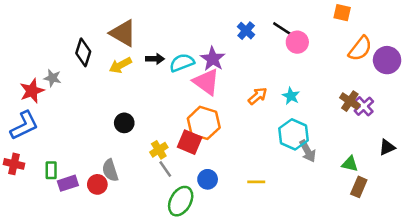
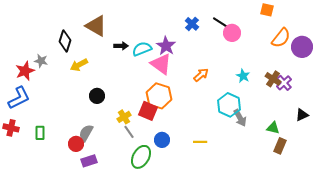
yellow arrow: (120, 65) -> (79, 65), moved
cyan star: (291, 96) -> (243, 76), moved
gray semicircle: (110, 170) -> (86, 133), turned 48
purple rectangle: (68, 183) -> (89, 161), moved

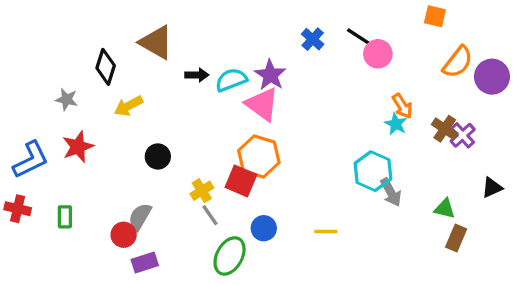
red star: (25, 71) -> (78, 147), moved
orange arrow: (201, 75) -> (402, 106), moved, turned 98

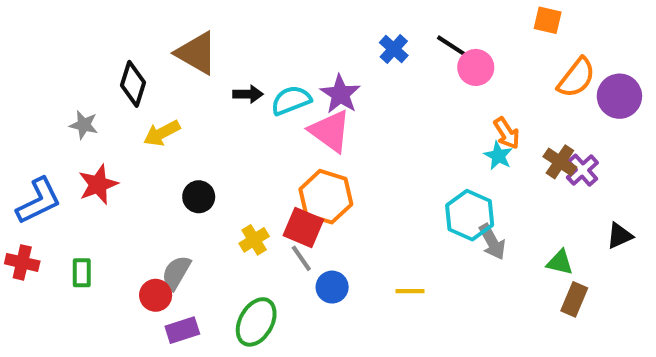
gray line: (210, 215) -> (301, 258), moved
green ellipse: (230, 256) -> (256, 322), moved

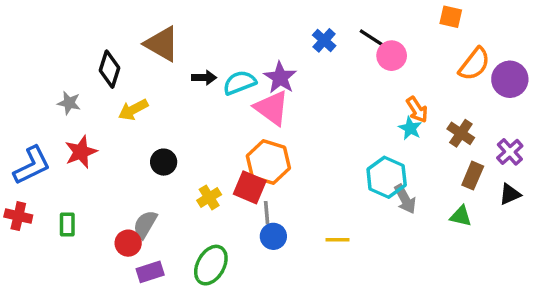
purple cross: (582, 170) -> (510, 152), moved
gray line: (301, 258) -> (267, 213), moved, turned 30
brown rectangle: (574, 299) -> (473, 176), moved

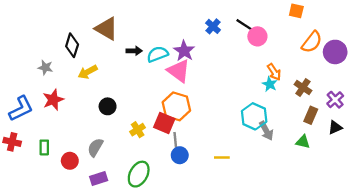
red circle: (128, 243) -> (70, 161), moved

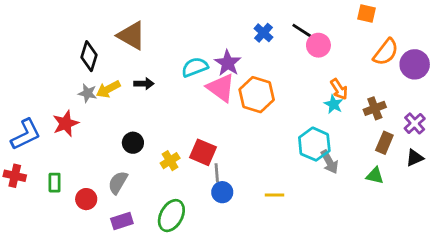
black arrow: (134, 51) -> (144, 84), moved
gray star: (45, 68) -> (88, 93), moved
brown cross: (303, 87) -> (375, 108), turned 35
black circle: (108, 106) -> (133, 143), moved
orange hexagon: (176, 106) -> (257, 95), moved

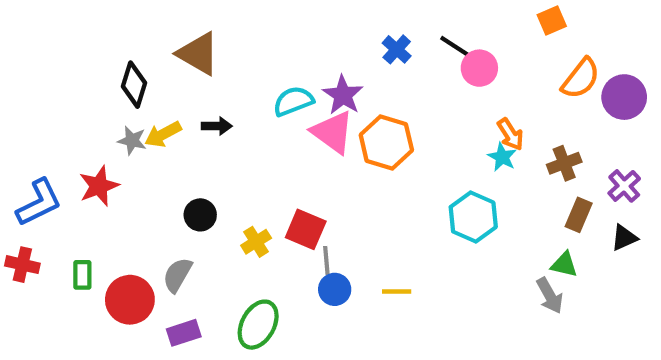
orange square: (367, 14) -> (552, 21), turned -36
gray arrow: (329, 162) -> (550, 296), moved
yellow line: (274, 195) -> (397, 291), moved
red circle: (86, 199) -> (130, 300), size x1.5

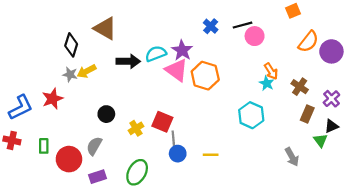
black line: (457, 47) -> (242, 25), turned -48
black arrow: (217, 126) -> (128, 61), moved, size x1.5
brown cross: (564, 163) -> (300, 87), turned -35
green triangle: (564, 265) -> (320, 140), moved, turned 40

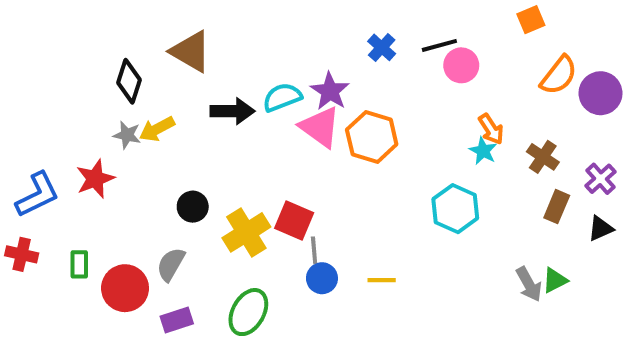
yellow cross: (136, 128) -> (246, 232), size x1.6
green triangle: (320, 140) -> (555, 280), moved, turned 40

